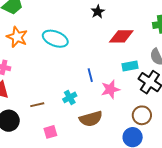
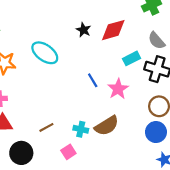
black star: (98, 12) -> (83, 30), moved
cyan ellipse: (55, 39) -> (45, 53), turned 30
cyan cross: (70, 97) -> (81, 129), moved, turned -32

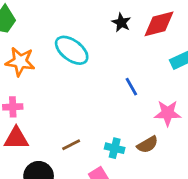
pink star: (118, 89) -> (168, 113), moved, turned 30
brown semicircle: (107, 126) -> (148, 145), size x0.7

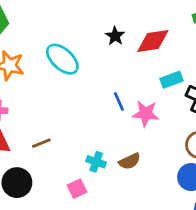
pink star: (168, 113) -> (146, 114), moved
brown line: (71, 145) -> (41, 143), moved

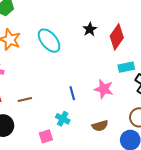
red diamond: (153, 41) -> (117, 37), turned -55
blue line: (119, 101) -> (72, 93), moved
brown semicircle: (130, 161) -> (100, 126), moved

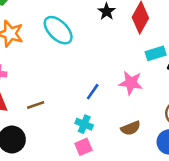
blue line: (72, 93) -> (93, 92), turned 56
pink square: (46, 136) -> (83, 147), moved

